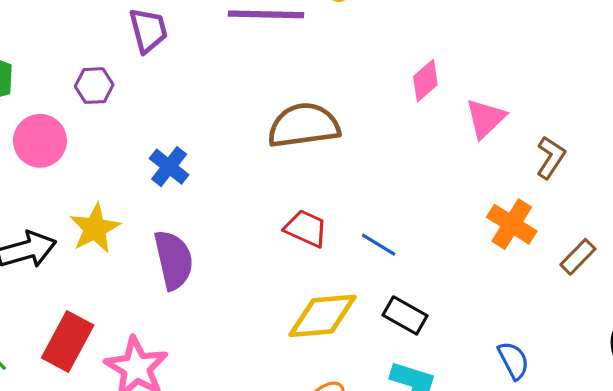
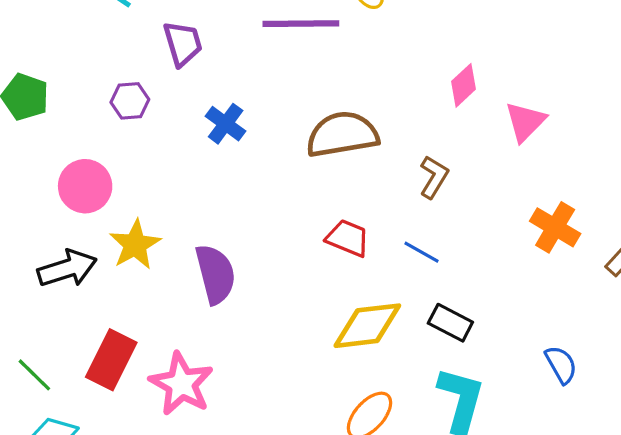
pink circle: (40, 141) -> (85, 186), moved
brown L-shape: (551, 157) -> (434, 177), moved
blue cross: (169, 167) -> (226, 124), moved

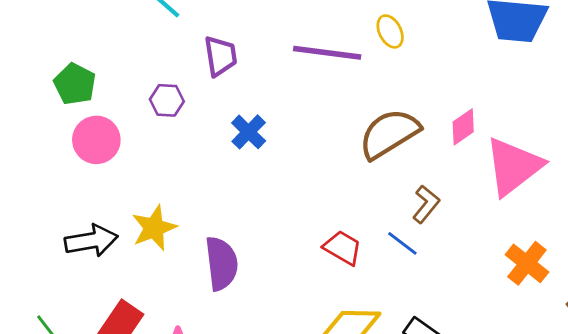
pink triangle: (525, 122) -> (513, 166), size x1.6
brown semicircle: (342, 134) -> (389, 134), moved, turned -30
pink circle: (85, 186) -> (96, 140), moved
blue line: (422, 252) -> (402, 243), moved

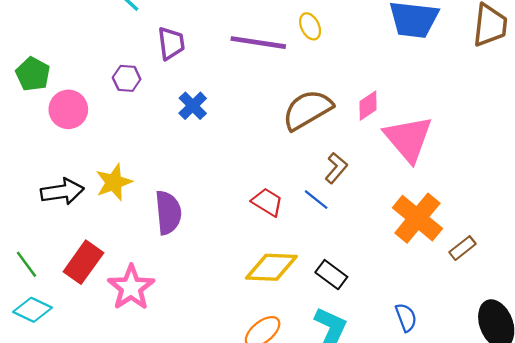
green pentagon: (75, 84) -> (33, 74), moved
pink triangle: (513, 166) -> (408, 139), turned -34
orange cross: (527, 263) -> (417, 218), size x1.4

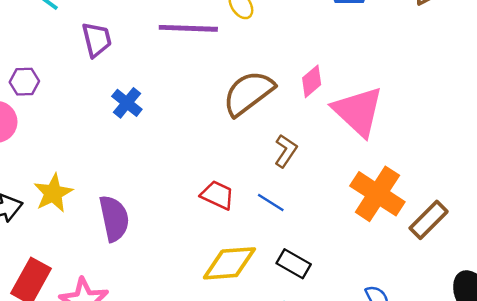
purple hexagon: (127, 78) -> (24, 82), moved
blue line: (316, 200) -> (271, 202), moved
brown rectangle: (463, 248) -> (429, 220), size x1.4

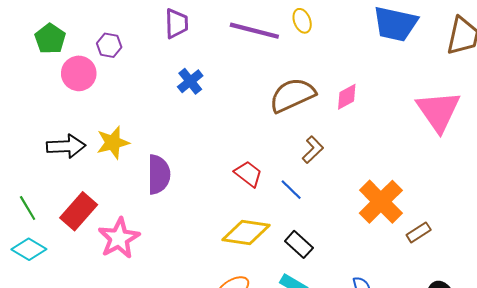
pink triangle: (358, 111) -> (438, 111), moved
brown rectangle: (429, 220) -> (419, 232), size x0.7

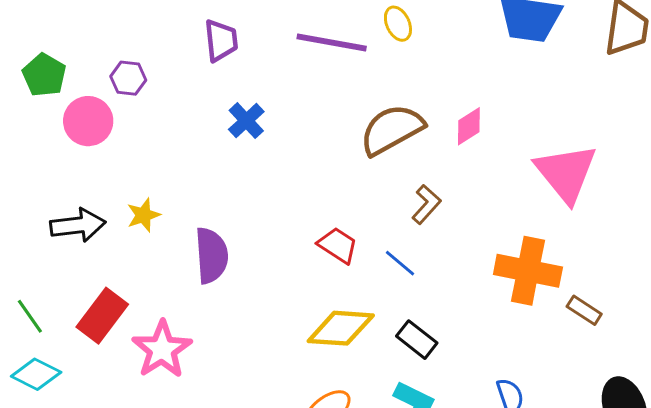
pink triangle: (438, 111) -> (566, 173), moved
yellow star: (113, 143) -> (143, 215), size x0.7
orange cross: (381, 202) -> (528, 271), turned -30
brown rectangle: (419, 232) -> (584, 310), turned 70

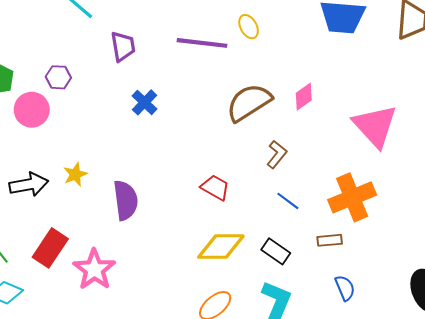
blue line: (400, 263) -> (288, 201), moved
orange cross: (528, 271) -> (352, 197), turned -30
brown rectangle: (584, 310) -> (330, 240), moved, turned -35

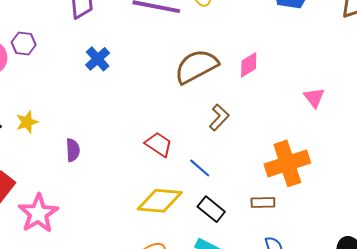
purple hexagon: (58, 77) -> (24, 44), moved
pink triangle: (375, 126) -> (314, 98), size x0.5
purple semicircle: (126, 200) -> (73, 150), size x0.6
blue line: (288, 201) -> (200, 168), moved

